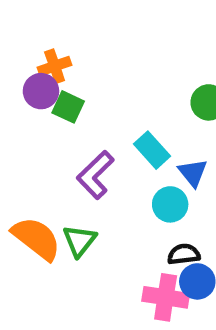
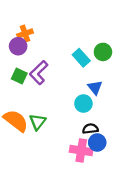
green square: (68, 107) -> (19, 76), moved
cyan rectangle: (152, 150) -> (81, 58), moved
purple L-shape: (95, 175) -> (39, 73), moved

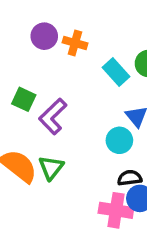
orange cross: (25, 34) -> (75, 43), moved, turned 35
purple circle: (18, 46) -> (44, 36), moved
purple L-shape: (39, 73) -> (53, 116), moved

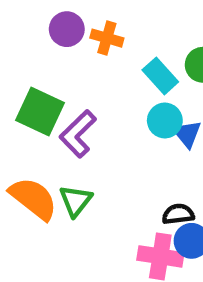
green square: (24, 99) -> (40, 112), size x1.5
cyan circle: (119, 140) -> (165, 120), moved

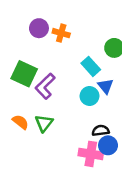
cyan rectangle: (160, 76) -> (91, 66), moved
cyan circle: (165, 120) -> (90, 96), moved
orange semicircle: (33, 198) -> (20, 122), size x0.6

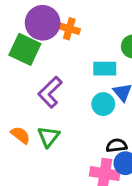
purple circle: (39, 28) -> (43, 23), size x1.5
cyan rectangle: (91, 66) -> (105, 69), turned -48
green square: (24, 74) -> (25, 49), moved

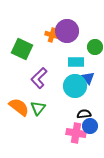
purple circle: (43, 23) -> (67, 31), moved
cyan circle: (103, 104) -> (75, 86), size x1.5
orange semicircle: (20, 135) -> (19, 107), size x1.5

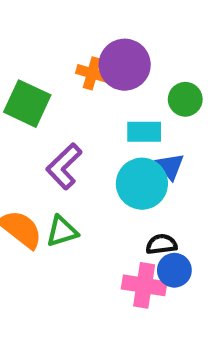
green triangle: (38, 108) -> (62, 231), turned 35

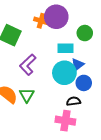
blue triangle: (170, 166) -> (78, 65), turned 32
green triangle: (62, 231) -> (27, 95), turned -42
blue circle: (174, 270) -> (84, 83), moved

